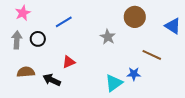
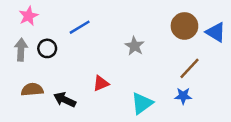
brown circle: (135, 17) -> (184, 26), moved
brown line: (152, 55) -> (189, 68), turned -72
red triangle: (69, 62) -> (101, 83), moved
blue star: (134, 74) -> (183, 96), moved

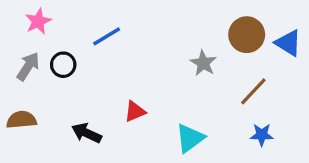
gray star: (135, 46) -> (203, 63), moved
gray arrow: (21, 50) -> (28, 66), turned 30
brown semicircle: (32, 90) -> (21, 120), moved
blue star: (183, 96) -> (262, 135), moved

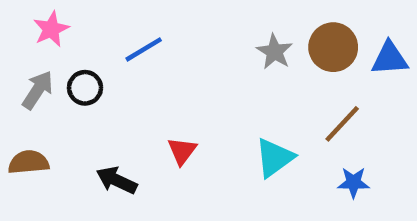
blue triangle: (288, 43) -> (390, 58), turned -36
gray star: (203, 63) -> (275, 52), moved
red triangle: (135, 111) -> (182, 151), turned -30
cyan triangle: (190, 138) -> (275, 158), moved

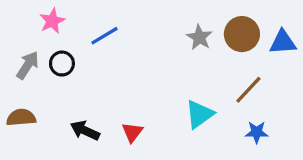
pink star: (51, 29) -> (52, 21), moved
red triangle: (182, 151) -> (132, 132), moved

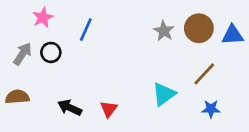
blue line: (104, 36) -> (86, 30), turned -35

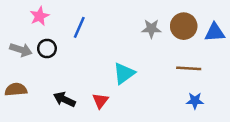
gray star: (164, 31) -> (151, 29), turned -30
gray arrow: (23, 54) -> (21, 50), turned 75
brown line: (204, 74) -> (189, 68), turned 50
cyan triangle: (164, 94) -> (124, 73), moved

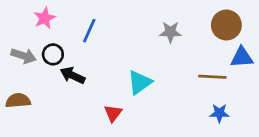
brown circle: (184, 26) -> (226, 25), moved
blue triangle: (215, 32) -> (242, 57), moved
black arrow: (64, 99) -> (73, 75), moved

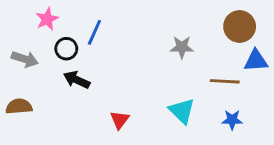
gray star: (170, 32) -> (182, 47), moved
black circle: (53, 54) -> (66, 49), moved
cyan triangle: (140, 82) -> (182, 111), moved, turned -40

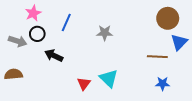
gray star: (182, 47) -> (105, 33), moved
black circle: (66, 49) -> (37, 34), moved
blue triangle: (256, 61) -> (179, 42), turned -42
cyan triangle: (182, 111) -> (109, 78), moved

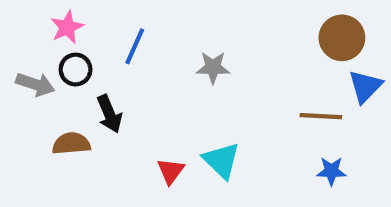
black arrow: (54, 56) -> (109, 114), turned -138
brown semicircle: (13, 74) -> (71, 144), moved

